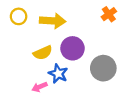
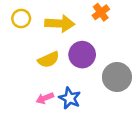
orange cross: (109, 14) -> (101, 12), moved
blue star: (58, 74) -> (70, 98), moved

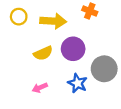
orange cross: (101, 12) -> (90, 11), turned -32
blue star: (70, 98) -> (78, 83), moved

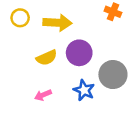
orange cross: (90, 11) -> (113, 12), moved

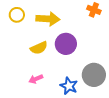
gray circle: (113, 75) -> (94, 75), moved
blue star: (84, 90) -> (69, 86), moved

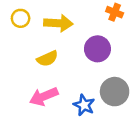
purple circle: (66, 44) -> (97, 49), moved
pink arrow: (36, 79) -> (44, 96), size x1.6

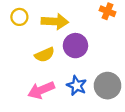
purple circle: (97, 49) -> (75, 46), moved
blue star: (84, 105) -> (77, 86), moved

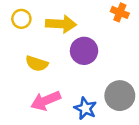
yellow semicircle: (45, 55) -> (37, 64), moved, turned 42
blue star: (77, 86) -> (85, 108), moved

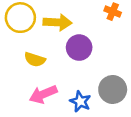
yellow circle: (21, 19) -> (20, 18), size x1.6

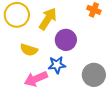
yellow arrow: (58, 22) -> (48, 19), turned -60
blue star: (80, 101) -> (57, 65), moved, turned -30

